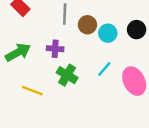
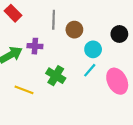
cyan circle: (108, 33) -> (93, 49), moved
purple cross: (55, 49) -> (35, 46), moved

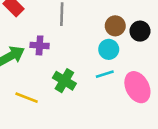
brown circle: (74, 30) -> (115, 26), moved
cyan line: (90, 70) -> (105, 74), turned 32

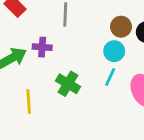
cyan line: (105, 74) -> (110, 77), turned -48
yellow line: (27, 98) -> (29, 101), turned 65

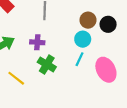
purple cross: (42, 47) -> (37, 42), moved
yellow line: (29, 101) -> (16, 78), turned -48

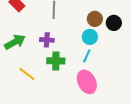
green cross: (47, 64) -> (56, 61), turned -30
pink ellipse: (106, 70) -> (87, 82), moved

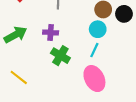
green cross: (56, 61) -> (60, 56), turned 30
yellow line: (27, 74) -> (19, 77), moved

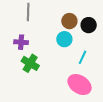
cyan line: (94, 50) -> (83, 57), moved
pink ellipse: (94, 79) -> (80, 85), moved, turned -30

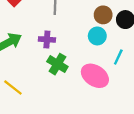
pink ellipse: (80, 85) -> (95, 76), moved

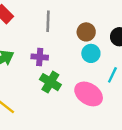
brown circle: (103, 15) -> (86, 32), moved

